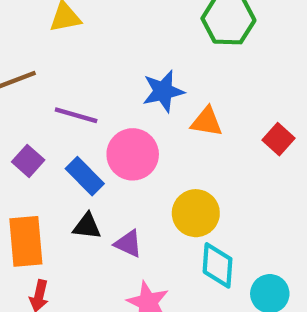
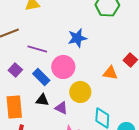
orange triangle: (207, 122) -> (110, 73), moved
yellow circle: (196, 213) -> (80, 92), moved

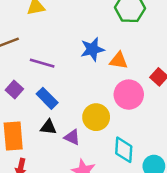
pink circle: (63, 67) -> (129, 95), moved
orange triangle: (110, 73) -> (119, 61), moved

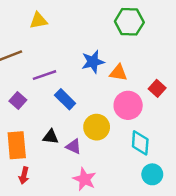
purple line: (42, 63) -> (45, 75), turned -35
blue rectangle: (47, 98) -> (65, 99), moved
cyan diamond: (124, 150) -> (140, 143), moved

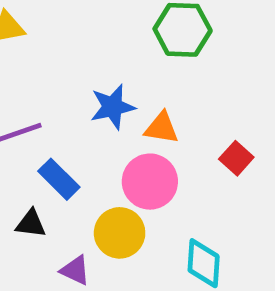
pink circle: (128, 105) -> (150, 182), moved
black triangle: (51, 137) -> (31, 224), moved

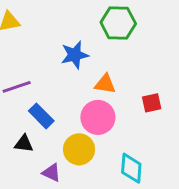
blue star: (113, 107) -> (75, 55), moved
red square: (236, 158) -> (152, 103), turned 36

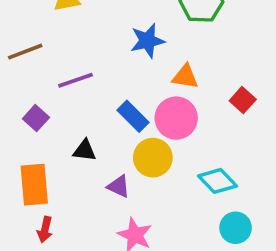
red square: (152, 103) -> (243, 100), turned -36
blue rectangle: (41, 116) -> (133, 116), moved
cyan diamond: (131, 168) -> (218, 181), turned -48

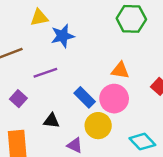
blue star: (147, 41) -> (63, 36), moved

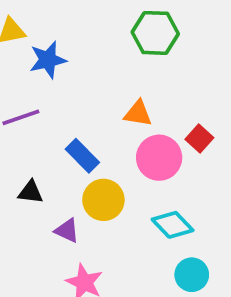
pink circle: (114, 99) -> (159, 158), moved

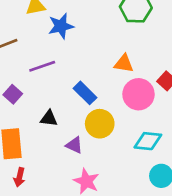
cyan diamond: (173, 225) -> (148, 141), turned -40

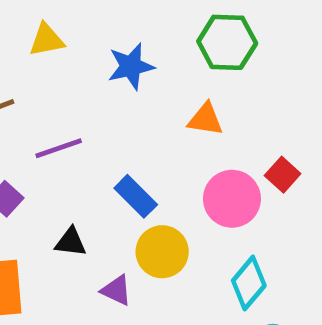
blue star: (61, 26) -> (131, 66), moved
orange triangle: (124, 63) -> (205, 119), moved
cyan diamond: (148, 141) -> (249, 283), turned -56

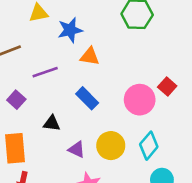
blue star: (131, 66) -> (70, 30), moved
orange triangle: (205, 119) -> (90, 56), moved
yellow circle: (162, 252) -> (111, 146), moved

